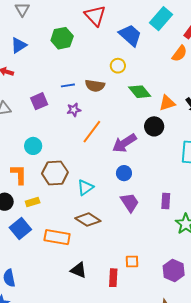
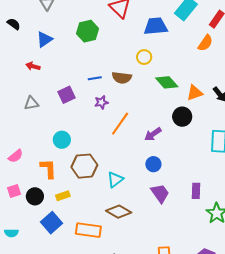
blue trapezoid: (130, 35) -> (156, 26), turned -45
purple arrow: (124, 143) -> (153, 134), size x0.7

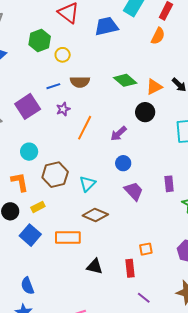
yellow circle: (144, 57) -> (63, 55), moved
purple square: (67, 95) -> (28, 106), size x1.4

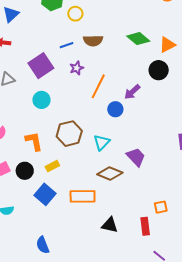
cyan circle: (29, 152) -> (41, 100), moved
blue circle: (123, 163) -> (115, 109), moved
purple trapezoid: (134, 191) -> (136, 157), moved

